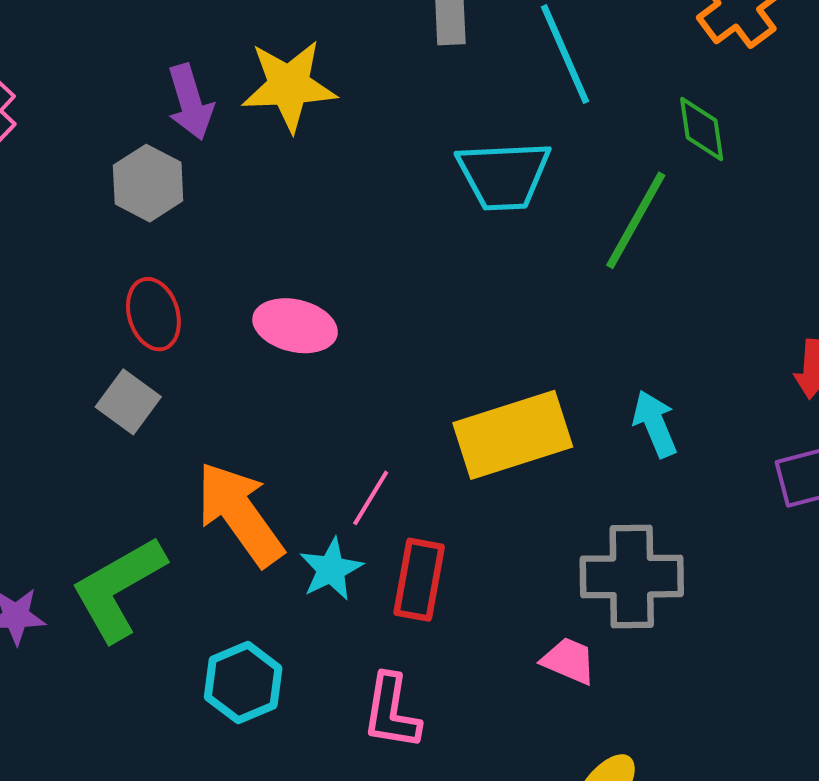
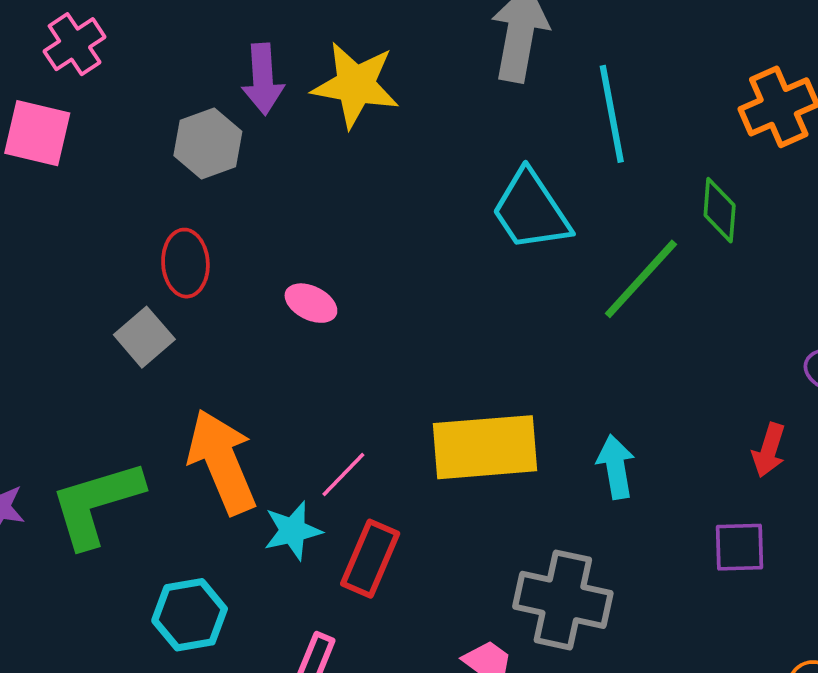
cyan trapezoid: (504, 175) -> (531, 211), turned 46
pink ellipse: (295, 326) -> (311, 303), size x0.7

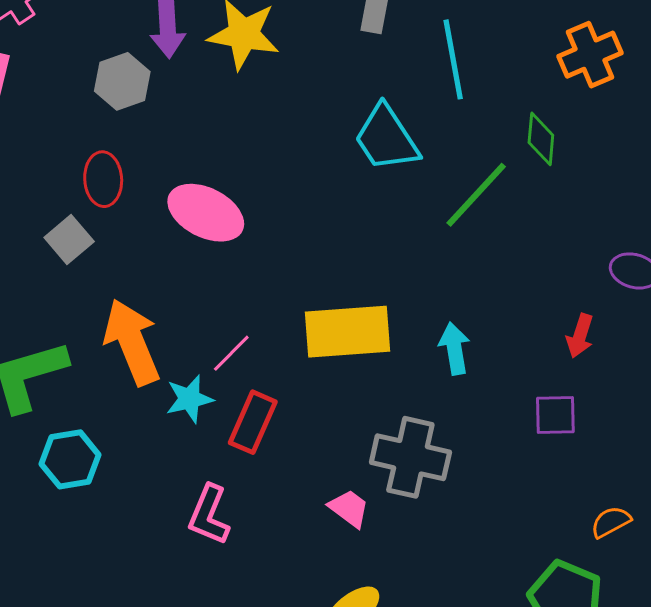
pink ellipse: (311, 303) -> (206, 213), size x1.8
cyan hexagon: (190, 615) -> (70, 459), moved

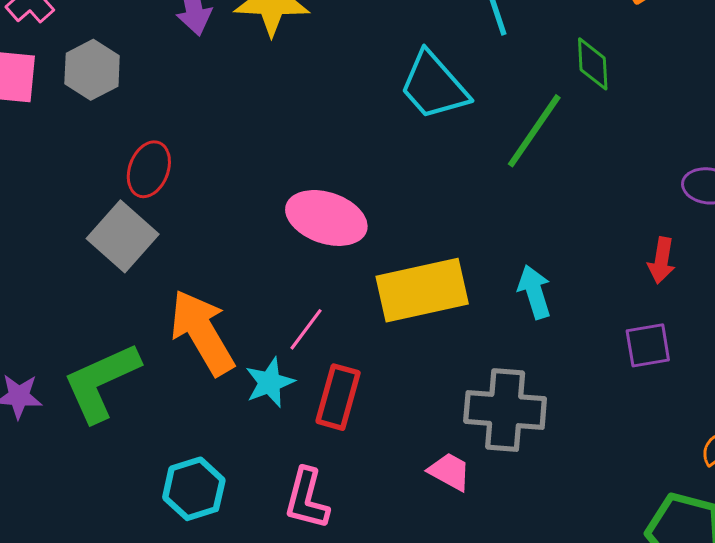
gray hexagon: (122, 81) -> (92, 70), moved
red ellipse: (103, 179) -> (149, 169), turned 32
pink ellipse: (206, 213) -> (326, 218), moved
gray square: (69, 240) -> (123, 236), size x1.4
cyan hexagon: (70, 459) -> (194, 489), moved

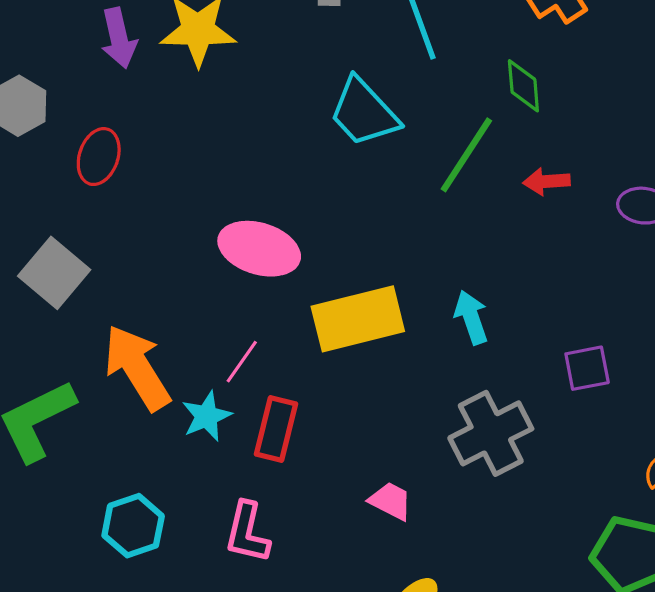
red ellipse: (149, 169) -> (99, 157), moved
red arrow: (661, 260) -> (547, 181), moved, turned 78
gray cross: (505, 410) -> (491, 433), moved, turned -30

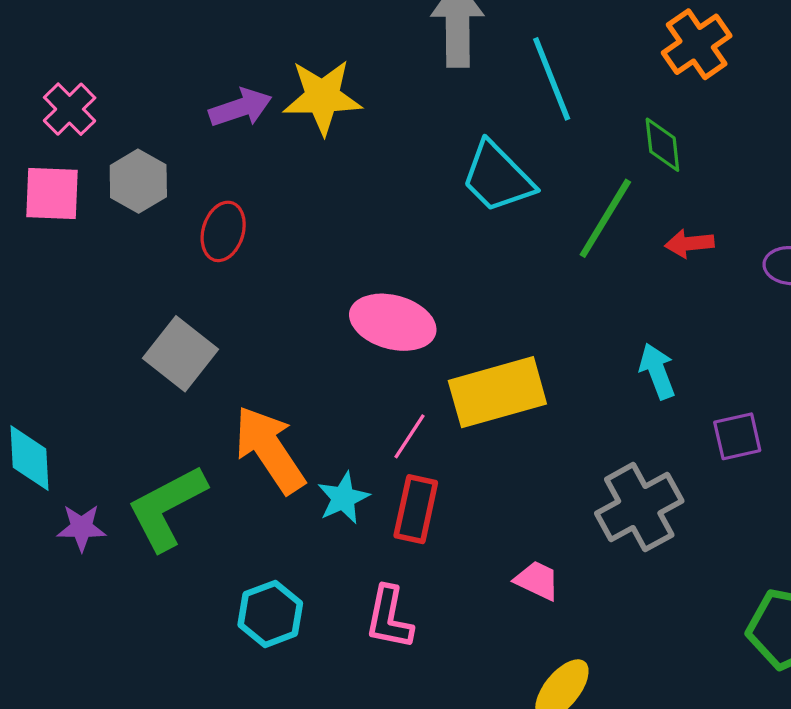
purple arrow: (119, 38) -> (240, 108), turned -94
cyan arrow: (471, 317) -> (657, 371), moved
pink line: (242, 362) -> (409, 436), moved

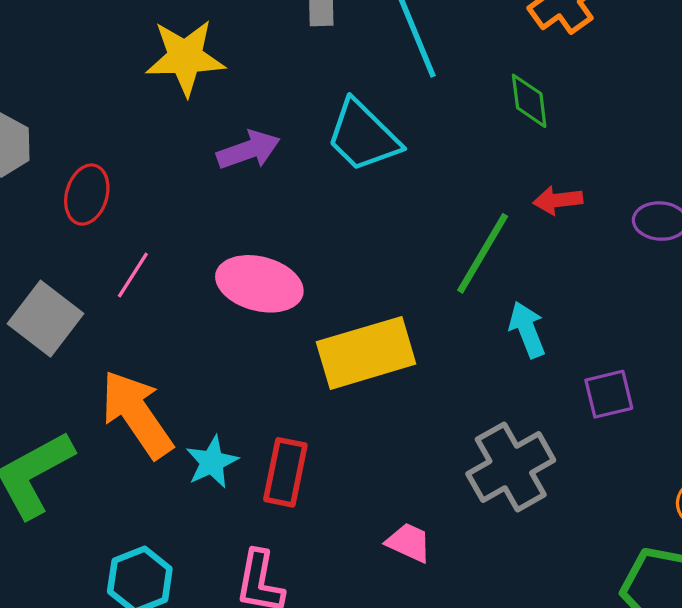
purple arrow: (240, 108) -> (248, 150), moved
green line: (605, 218) -> (483, 253), moved
pink line: (409, 436) -> (133, 275), moved

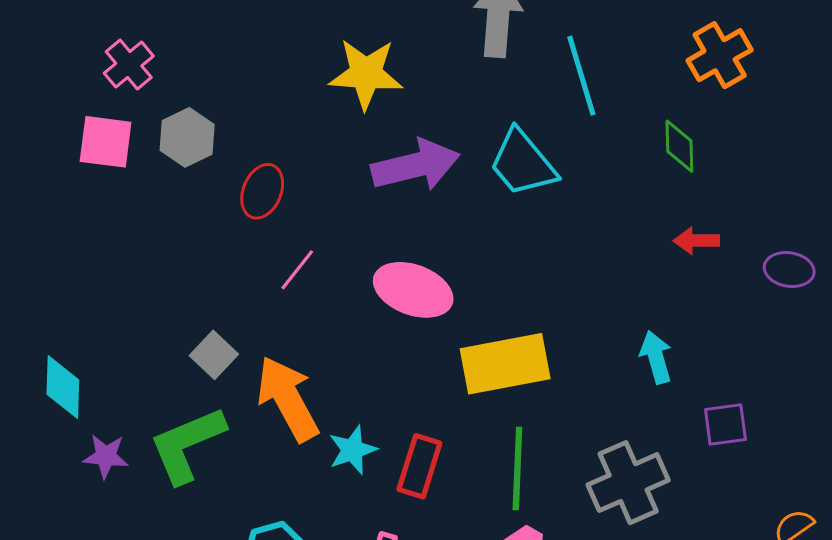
purple arrow: (248, 150) -> (416, 165), size x1.5
green line: (483, 253) -> (517, 468), moved, turned -34
gray square: (45, 319) -> (214, 355), moved, size x0.7

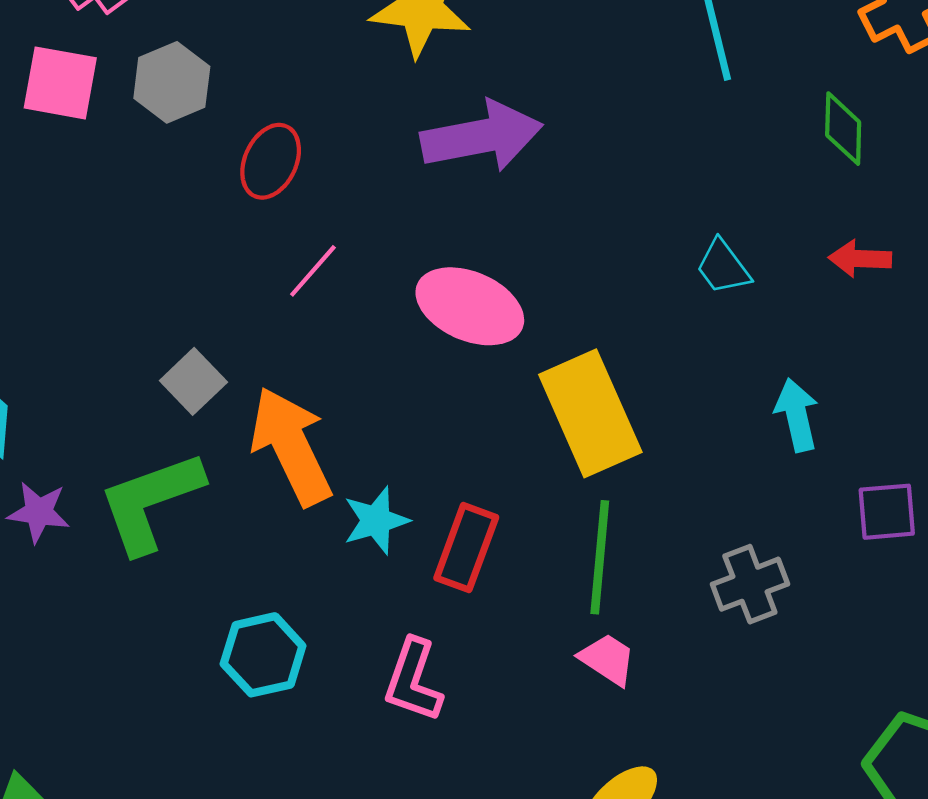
cyan trapezoid: (523, 163) -> (723, 267), moved, size x0.6
yellow rectangle: (505, 364) -> (590, 413), turned 74
gray cross: (628, 483) -> (750, 584), size x0.7

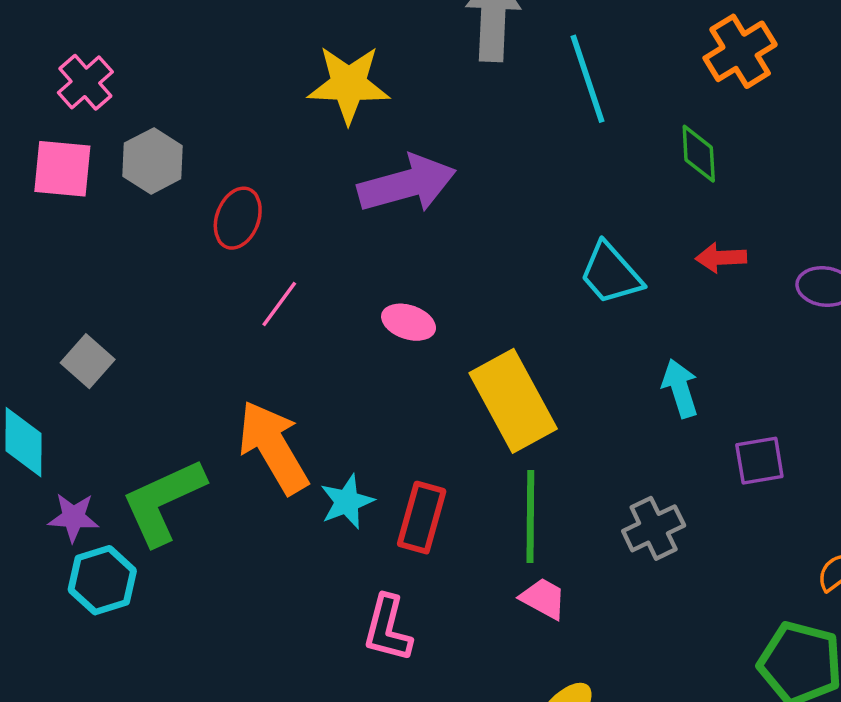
cyan trapezoid: (723, 267) -> (611, 274), size x1.4
pink ellipse: (470, 306) -> (409, 322), size x0.6
gray square: (193, 381) -> (88, 361), moved
cyan hexagon: (263, 655) -> (102, 580), moved

